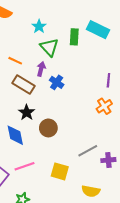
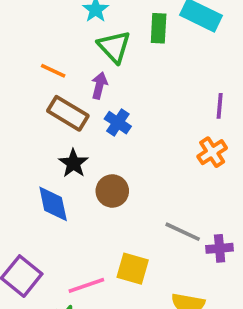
blue cross: (57, 82) -> (118, 123), moved
gray line: (88, 151) -> (183, 232), turned 54
pink line: (25, 166) -> (86, 285), moved

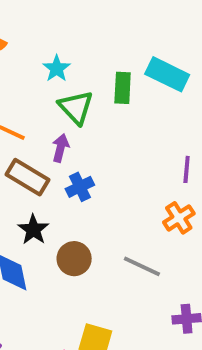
blue cross: (118, 123) -> (80, 187), turned 30
gray line: (183, 232) -> (142, 266), moved

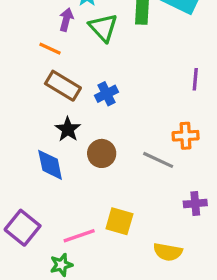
purple arrow: (60, 148) -> (66, 20), moved
orange cross: (179, 218) -> (186, 136), moved, turned 30

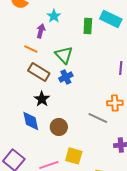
green triangle: (103, 28) -> (64, 55), moved
brown circle: (102, 153) -> (59, 127), moved

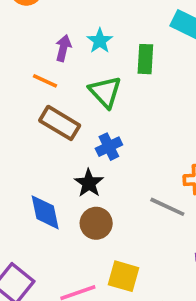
cyan star: (54, 16) -> (100, 41), moved
green rectangle: (88, 26) -> (145, 59), moved
blue cross: (66, 77) -> (109, 147), moved
black star: (42, 99) -> (89, 183), moved

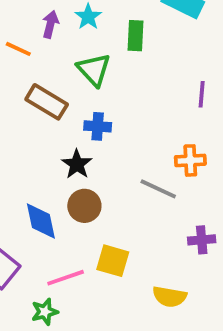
orange line: (45, 81) -> (18, 49), moved
blue cross: (109, 147) -> (98, 126), turned 30
blue diamond: (45, 212) -> (41, 221), moved

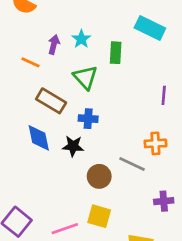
black star: (77, 164) -> (73, 146), turned -30
brown circle: (84, 206) -> (99, 176), moved
blue diamond: (41, 221) -> (39, 138), moved

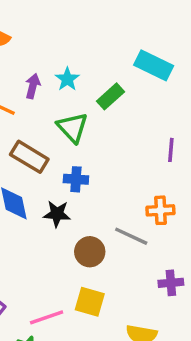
green rectangle: (116, 53) -> (110, 96), turned 45

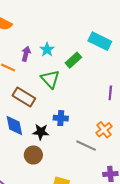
blue cross: (76, 179) -> (61, 118), moved
orange cross: (160, 210) -> (104, 130), turned -35
brown circle: (90, 252) -> (33, 155), moved

